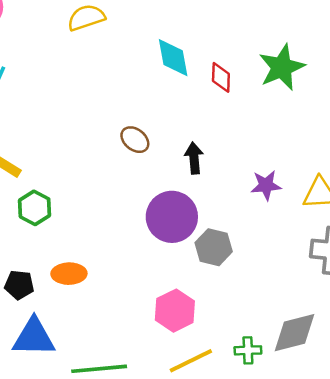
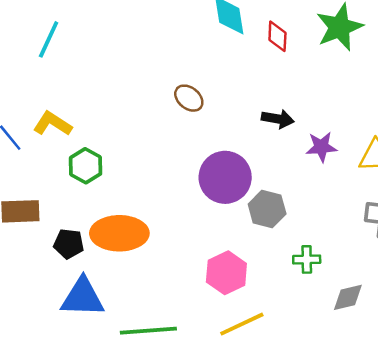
black arrow: (194, 158) -> (278, 119), moved, turned 104
orange ellipse: (69, 274) -> (119, 233), size x1.6
gray diamond: (295, 333) -> (348, 297), size x0.7
green cross: (248, 350) -> (307, 259), moved

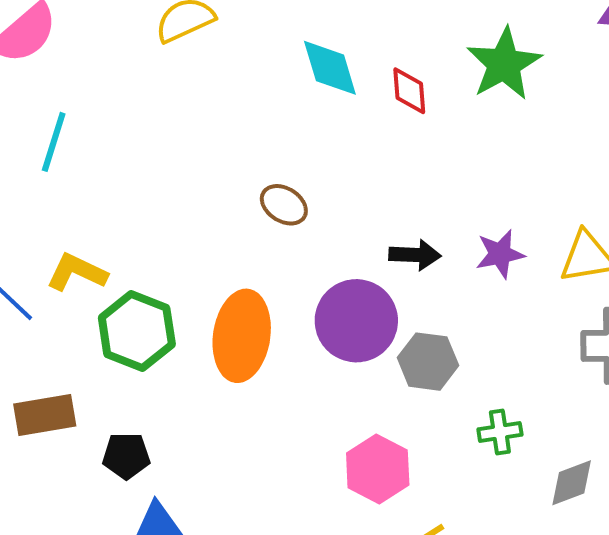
black arrow: (278, 119) -> (415, 255), moved
green hexagon: (86, 166) -> (137, 331), size x1.4
orange ellipse: (119, 233) -> (242, 336), moved, turned -74

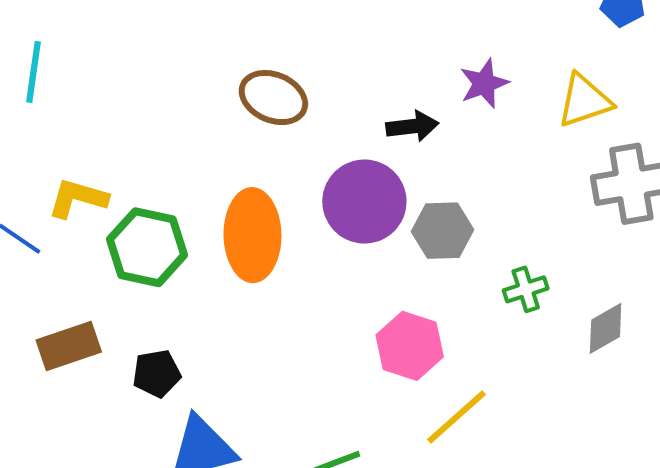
brown ellipse: (284, 205) -> (273, 98), size x1.4
purple star: (500, 254) -> (484, 83), moved

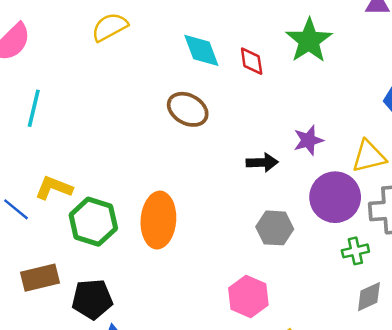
brown ellipse: (273, 98) -> (188, 109), moved
purple circle: (364, 202) -> (335, 197), moved
green cross: (526, 289) -> (355, 251), moved
black pentagon: (157, 373) -> (92, 299), size x1.4

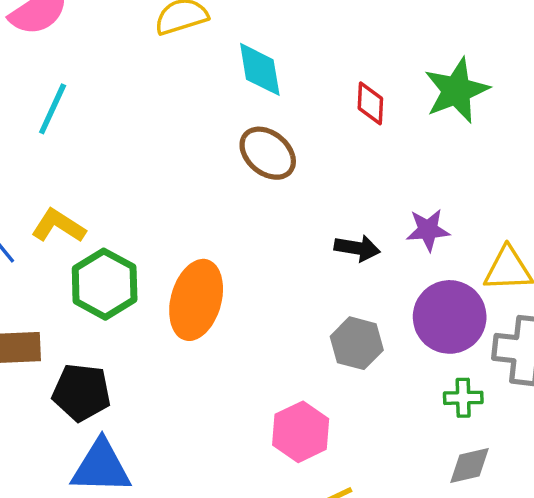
cyan diamond: (201, 50) -> (260, 69), moved

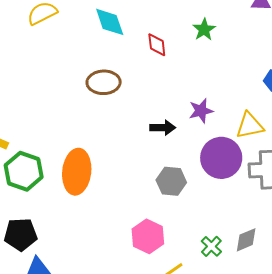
cyan diamond: (260, 69) -> (110, 22), moved
green star: (456, 90) -> (204, 30), size x0.6
brown ellipse: (268, 153) -> (104, 82), turned -32
green cross: (463, 398) -> (211, 246), moved, turned -35

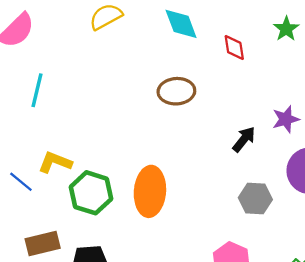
black arrow: (163, 128) -> (244, 139), turned -50

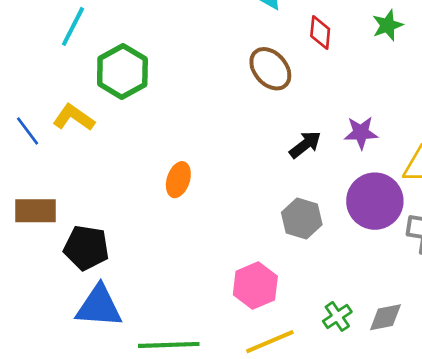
brown ellipse: (176, 91) -> (270, 69), moved, turned 39
orange ellipse: (150, 191) -> (178, 180), size x0.6
green hexagon: (91, 193) -> (122, 72), moved

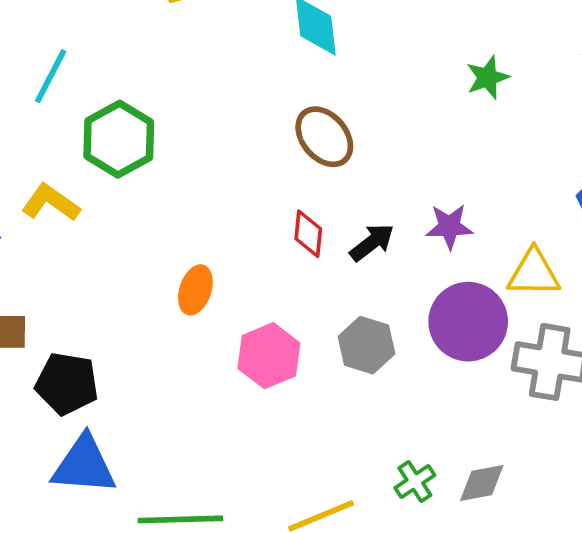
red diamond: (320, 33) -> (308, 234), moved
pink hexagon: (255, 286) -> (269, 356), moved

